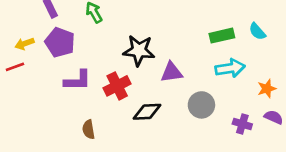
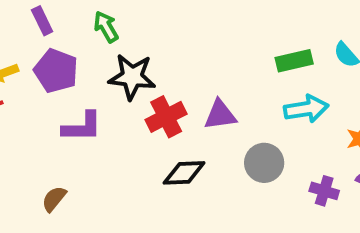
black star: (139, 50) -> (132, 77), moved
red cross: (117, 86) -> (166, 117), moved
brown semicircle: (88, 129) -> (54, 199), moved, turned 48

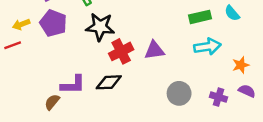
purple L-shape: (82, 127) -> (73, 85), moved
gray circle: (264, 163) -> (179, 93), moved
black diamond: (184, 173) -> (109, 82), moved

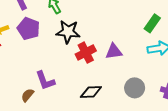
green rectangle: (200, 17) -> (152, 23), turned -42
black diamond: (109, 82) -> (91, 92), moved
purple L-shape: (73, 85) -> (45, 81), turned 70

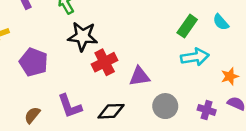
purple pentagon: (29, 29) -> (34, 62), moved
purple triangle: (114, 51) -> (139, 76), moved
purple L-shape: (45, 81) -> (70, 106), moved

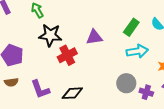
purple triangle: (139, 76) -> (94, 37), moved
gray circle: (165, 106) -> (126, 83), moved
brown semicircle: (32, 115) -> (11, 82), moved, turned -136

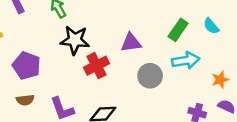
gray circle: (126, 83) -> (150, 76), moved

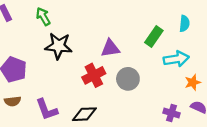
cyan semicircle: (211, 26) -> (184, 24), moved, turned -133
cyan arrow: (186, 60) -> (176, 59), moved
red cross: (97, 66) -> (94, 75), moved

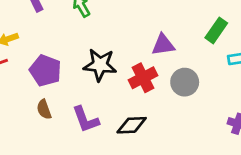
black star: (58, 46) -> (100, 65), moved
brown semicircle: (13, 101) -> (44, 109), turned 77

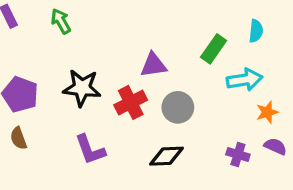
purple L-shape: (86, 119) -> (90, 150), moved
black diamond: (132, 125) -> (166, 156), moved

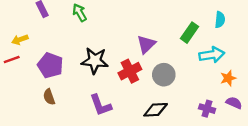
purple triangle: (153, 65) -> (146, 44), turned -36

